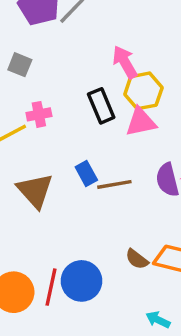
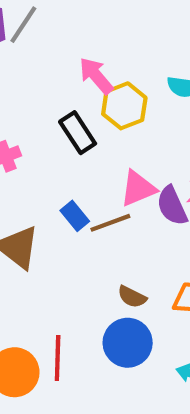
pink triangle: (141, 122) -> (138, 188), moved
brown semicircle: (137, 259) -> (132, 297), moved
blue circle: (81, 281) -> (128, 343), moved

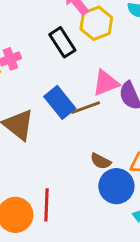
blue rectangle: (75, 216) -> (60, 102), size x1.5
blue circle: (128, 343) -> (116, 186), moved

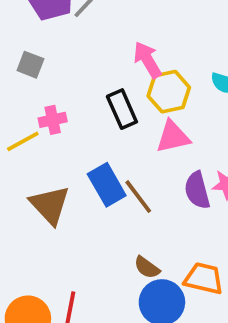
pink triangle: (106, 83) -> (173, 137), moved
brown line: (85, 108) -> (138, 197), turned 64

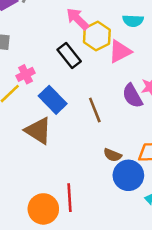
pink triangle: (173, 137) -> (120, 51), moved
blue rectangle: (107, 185) -> (53, 100), moved
brown line: (138, 197) -> (95, 110), turned 30

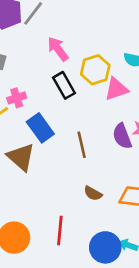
pink arrow: (78, 19) -> (58, 49), moved
blue circle: (128, 175) -> (105, 247), moved
red line: (69, 198) -> (60, 230), moved

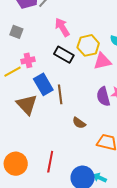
black rectangle: (64, 85) -> (64, 55), turned -36
brown line: (82, 145) -> (60, 94), moved
brown semicircle: (93, 193) -> (79, 123), moved

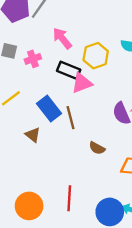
pink cross: (28, 60) -> (33, 59), moved
pink triangle: (102, 61) -> (82, 83), moved
brown triangle: (27, 105) -> (33, 135), size x0.6

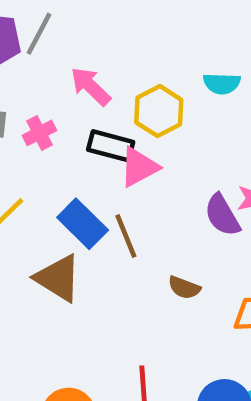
brown triangle: (33, 135) -> (58, 278), size x1.6

